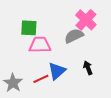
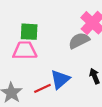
pink trapezoid: (40, 45) -> (25, 51), moved

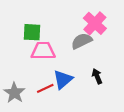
pink trapezoid: (25, 51) -> (43, 51), moved

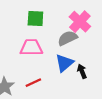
green square: (32, 32) -> (35, 19), moved
blue triangle: (63, 80) -> (64, 63), moved

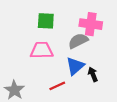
pink cross: (80, 22) -> (91, 24), turned -35
red line: (33, 83) -> (57, 86), moved

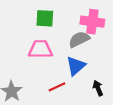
black arrow: (93, 74) -> (98, 88), moved

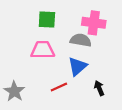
gray semicircle: (79, 39) -> (81, 40), turned 36

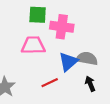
pink cross: (94, 23) -> (62, 27), moved
gray semicircle: (81, 40) -> (87, 58), moved

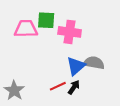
pink trapezoid: (33, 45) -> (26, 29), moved
black arrow: (90, 84) -> (74, 87), moved, turned 56

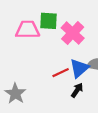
pink cross: (70, 32) -> (73, 33), turned 35
red line: (58, 86) -> (61, 73), moved

